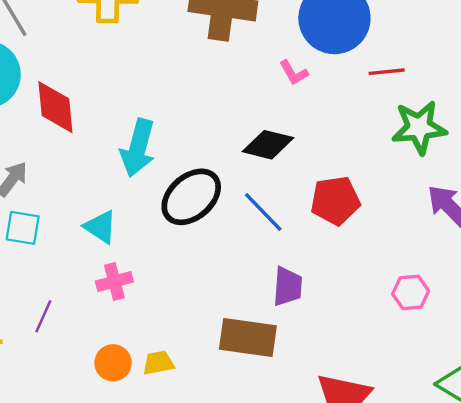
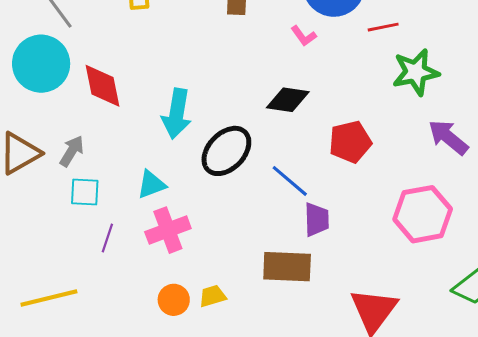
blue line: (263, 212) -> (290, 181), moved
cyan triangle: (101, 227) -> (151, 184), turned -48
pink cross: (114, 281) -> (168, 230), size x1.4
pink hexagon: (411, 292) -> (423, 214), size x1.8
purple line: (43, 316) -> (107, 238), moved

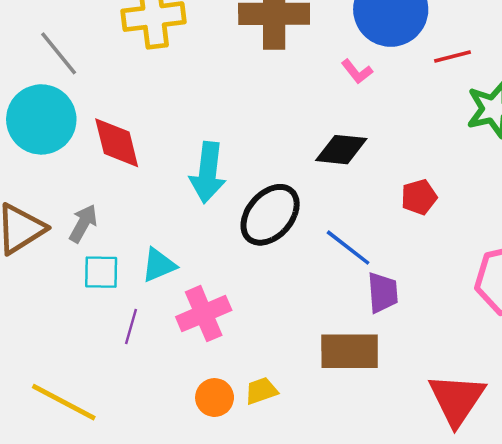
red pentagon: (350, 142) -> (419, 197), size x0.7
cyan triangle: (151, 184) -> (159, 265), moved
yellow line: (49, 298) -> (64, 402), turned 44

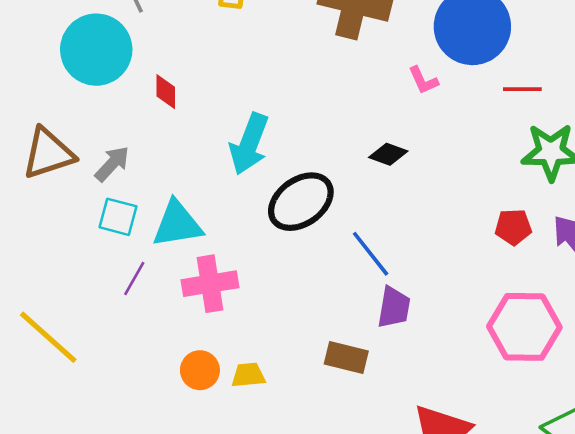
red diamond: (117, 143) -> (166, 92), size x0.6
black diamond: (341, 150) -> (388, 154), size x0.7
red pentagon: (419, 197) -> (513, 227), moved
cyan triangle: (159, 265) -> (177, 224), size x1.4
brown rectangle: (350, 351) -> (346, 358), size x0.7

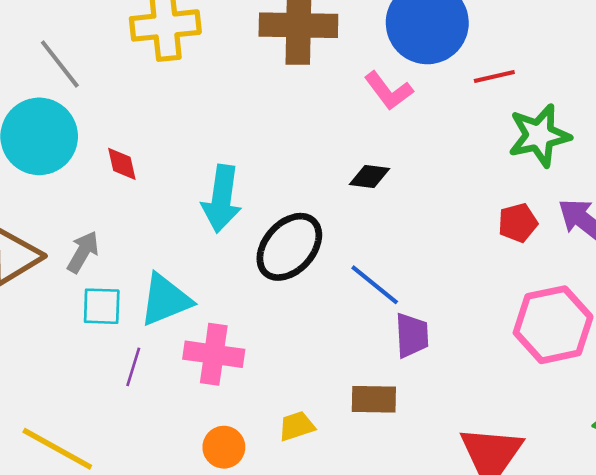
pink L-shape: (423, 80) -> (389, 91), size x1.4
pink cross: (210, 284) -> (214, 354), turned 30
yellow trapezoid: (248, 375) -> (297, 426), moved

